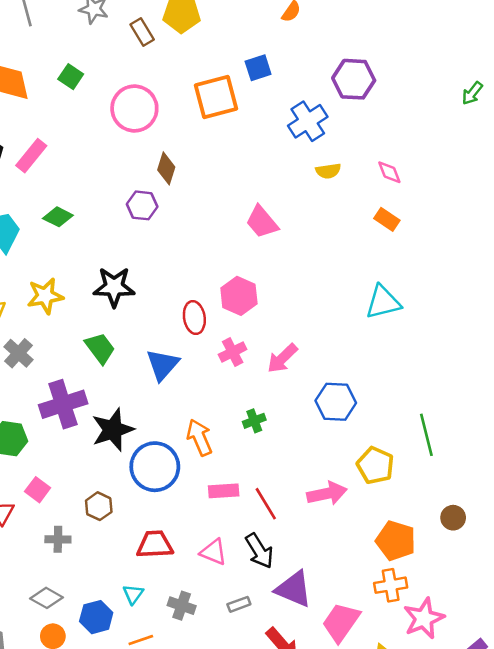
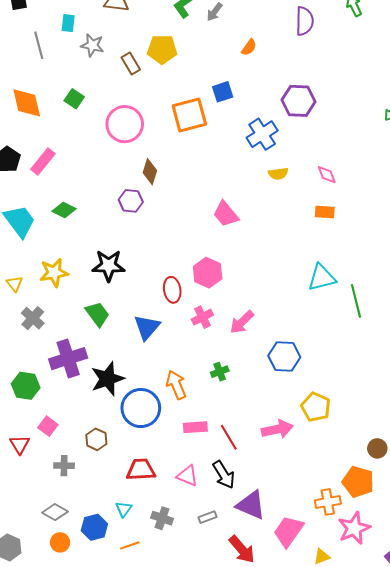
orange rectangle: (387, 219) -> (325, 212), turned -30
green line: (426, 435) -> (356, 301), moved
orange pentagon: (396, 541) -> (358, 482), moved

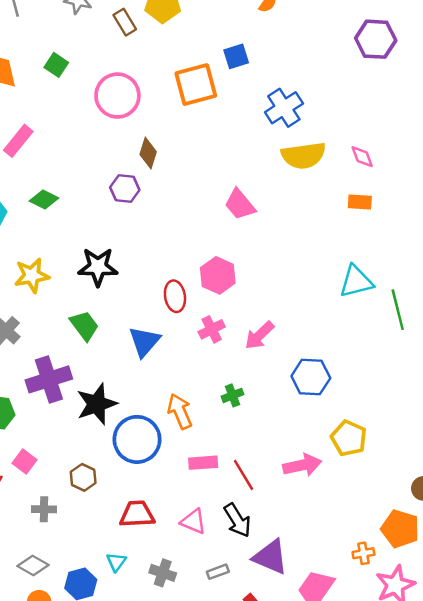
purple hexagon: (298, 101) -> (376, 39), moved
yellow semicircle: (278, 174) -> (303, 156), size x1.8
orange cross: (328, 502) -> (363, 553), size x0.7

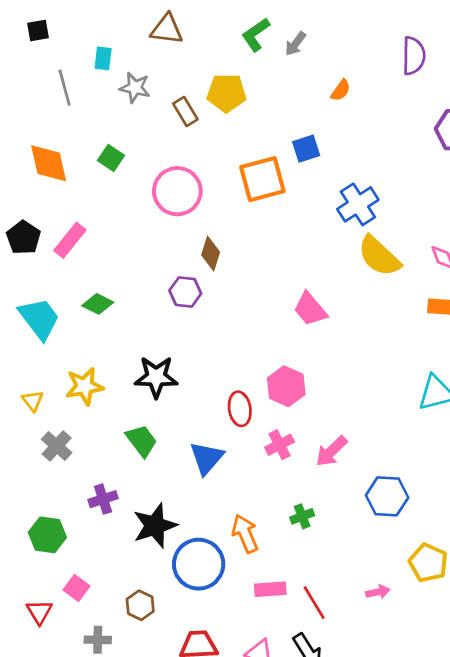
yellow semicircle: (303, 156) -> (379, 256), turned 51
purple cross: (49, 379) -> (103, 499), size x0.6
pink arrow: (302, 465) -> (378, 592), size x0.6

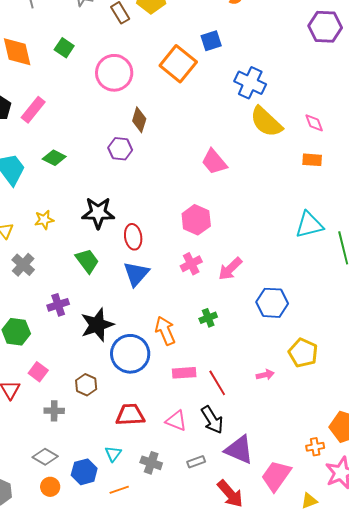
orange square: (262, 179) -> (178, 64), turned -36
blue cross: (358, 204) -> (250, 83), turned -32
yellow star: (84, 386) -> (44, 220), size x0.7
red ellipse: (240, 409) -> (133, 237), moved

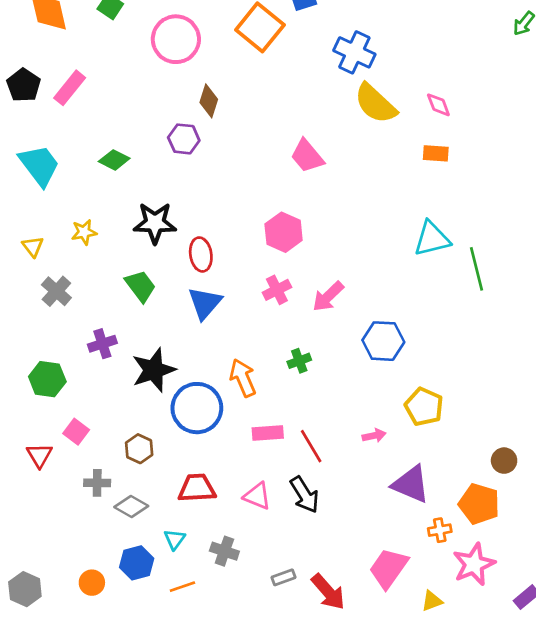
green diamond: (54, 158) -> (114, 160), moved
purple triangle: (239, 450) -> (411, 484), moved
gray diamond: (45, 457) -> (131, 506), moved
gray rectangle: (196, 462) -> (284, 577), moved

